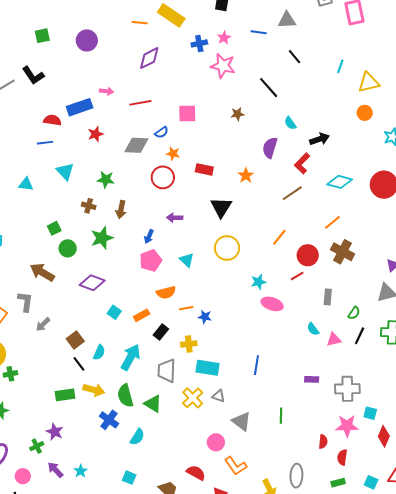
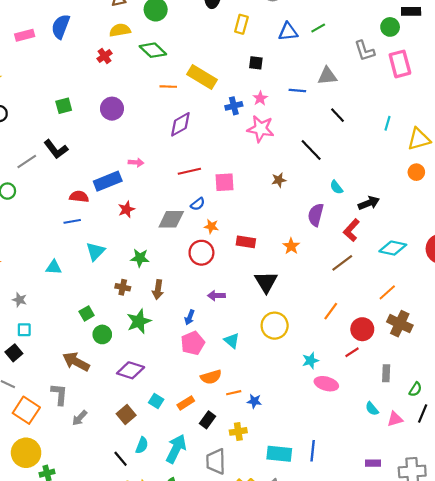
red line: (140, 103) -> (189, 171), moved
cyan triangle: (65, 171) -> (95, 251), turned 30
brown square: (75, 340) -> (126, 414), moved
cyan rectangle: (208, 368) -> (279, 454), moved

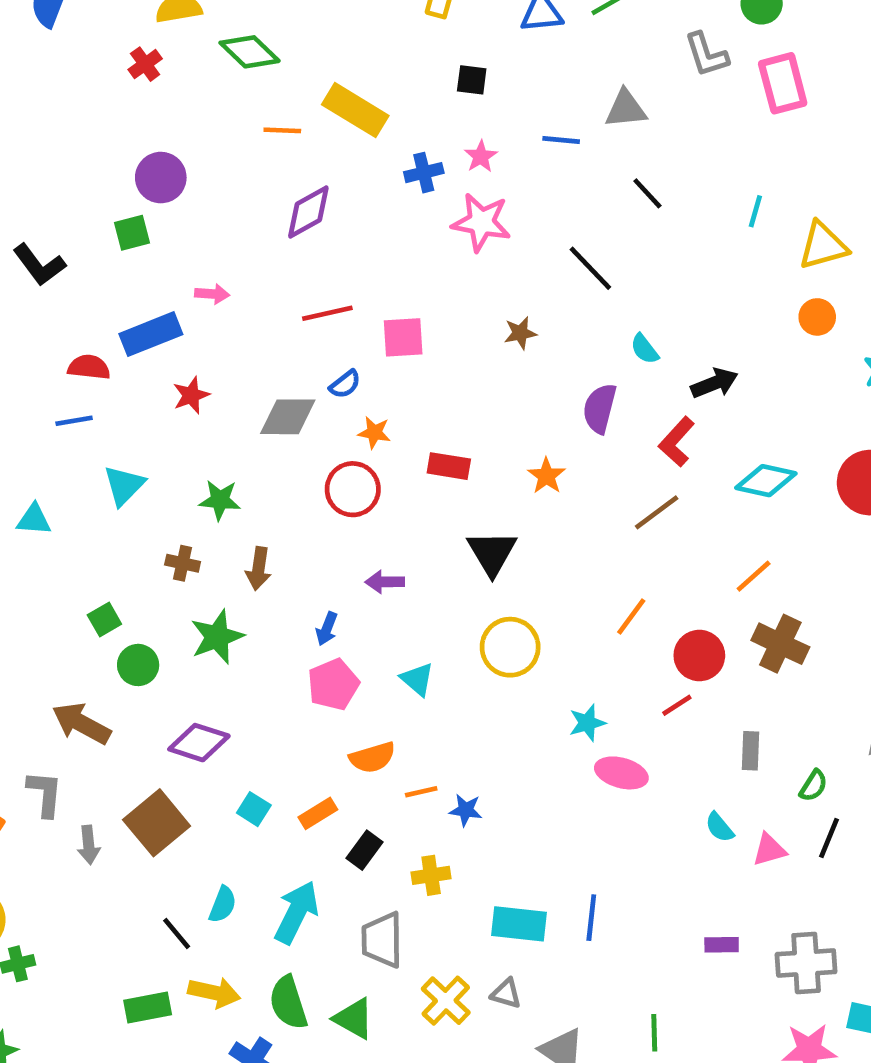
green square: (64, 106) -> (132, 233), moved
brown square: (126, 414) -> (157, 823), moved, size x1.5
gray arrow: (80, 418) -> (89, 845), turned -49

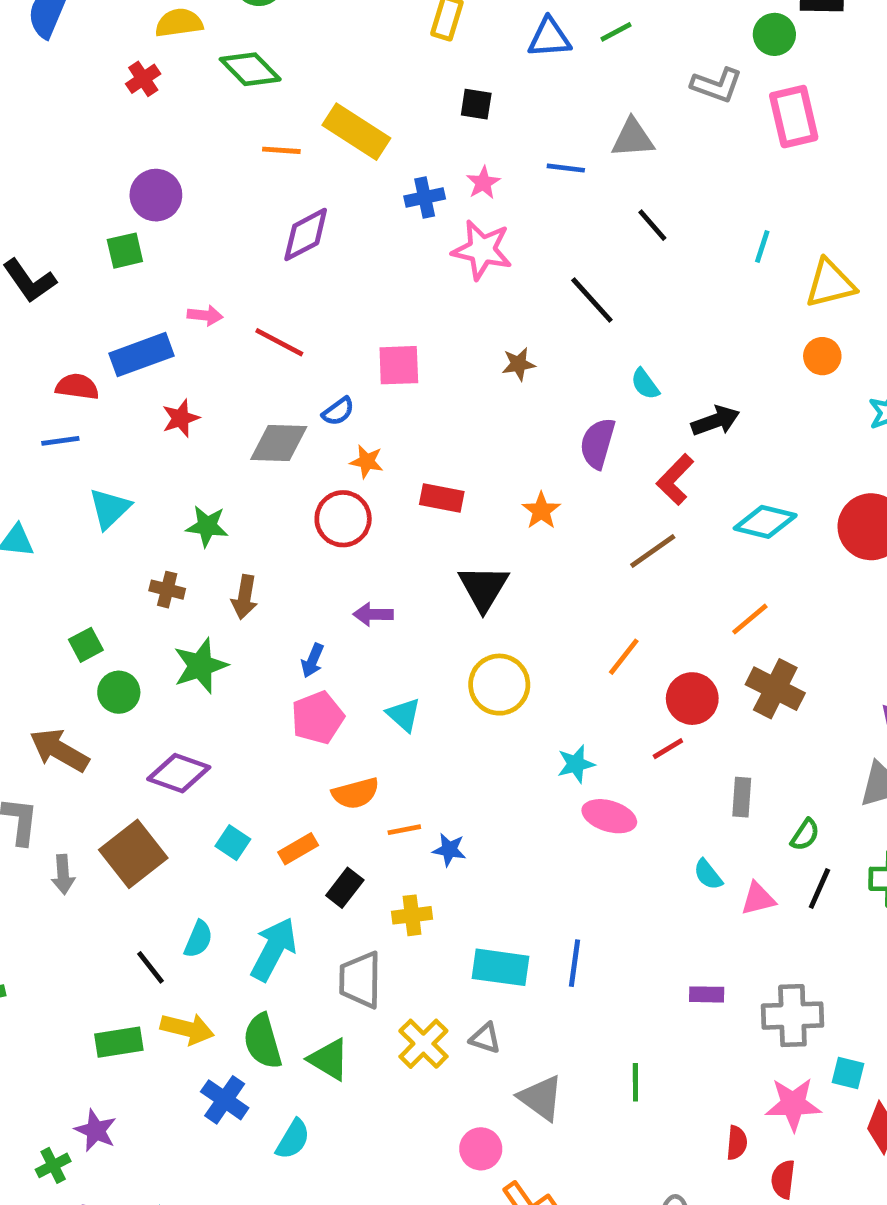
gray L-shape: (706, 55) -> (717, 85), turned -54
red line: (327, 313) -> (279, 342), moved, turned 39

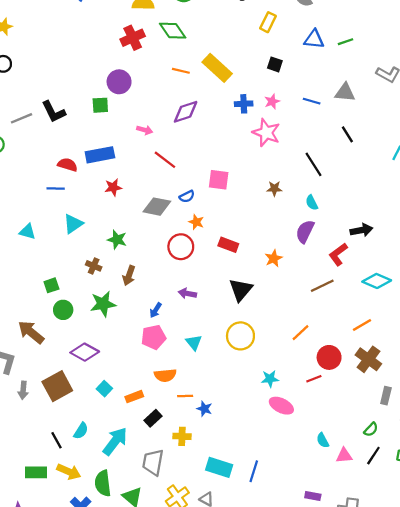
red cross: (143, 79) -> (133, 38), moved, size x1.5
pink arrow: (205, 315) -> (145, 130), moved
cyan semicircle: (645, 384) -> (312, 203), moved
gray rectangle: (742, 797) -> (386, 396), moved

